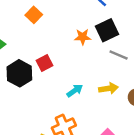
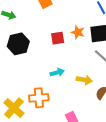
red square: (44, 63) -> (58, 38), moved

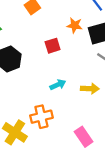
orange star: (78, 32) -> (75, 25), moved

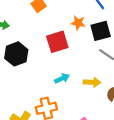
red square: (53, 46) -> (57, 42), size x1.5

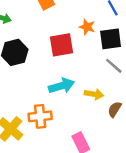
cyan arrow: (62, 78) -> (61, 86), size x1.5

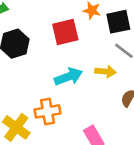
yellow arrow: (94, 94) -> (105, 72), moved

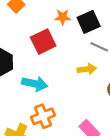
cyan arrow: (68, 77) -> (35, 84), moved, turned 45

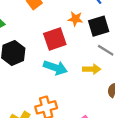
cyan arrow: (35, 84) -> (55, 68), moved

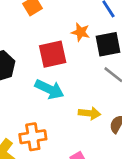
yellow arrow: (92, 69) -> (89, 113), moved

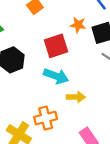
yellow arrow: (89, 113) -> (76, 97), moved

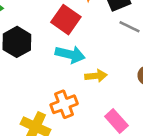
red square: (56, 46) -> (66, 20), turned -30

